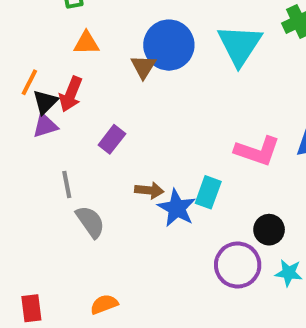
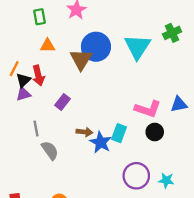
brown triangle: (143, 67) -> (81, 59), size x1.5
red arrow: (71, 94) -> (38, 76), turned -36
black circle: (269, 230) -> (155, 132), moved

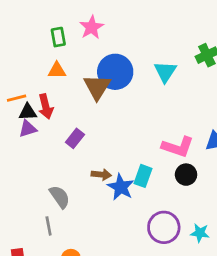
green rectangle: (40, 17) -> (58, 37), moved
cyan triangle: (137, 47) -> (165, 72), size x0.7
orange line: (14, 69) -> (17, 98), turned 49
black triangle: (23, 80) -> (28, 112), turned 42
gray line: (36, 129) -> (49, 226), moved

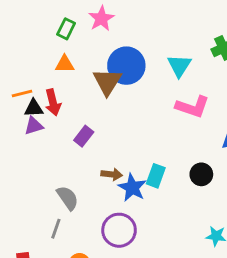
green rectangle: (58, 37) -> (66, 29), turned 36
pink L-shape: (178, 147) -> (193, 107), moved
gray line: (49, 226) -> (56, 229), turned 30
purple circle: (164, 227) -> (119, 230), moved

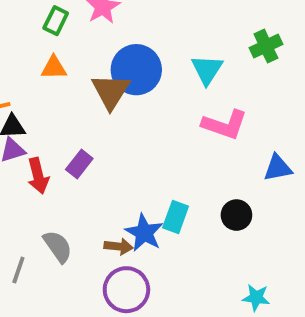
red arrow: (53, 102) -> (38, 176), moved
brown arrow: (112, 174) -> (119, 246), moved
gray line: (56, 229) -> (18, 270), moved

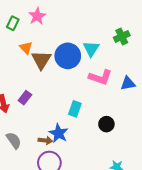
orange triangle: (54, 68) -> (26, 48), moved, turned 48
blue circle: (136, 70) -> (68, 56), moved
blue triangle: (278, 168) -> (128, 83), moved
cyan rectangle: (176, 217) -> (75, 109), moved

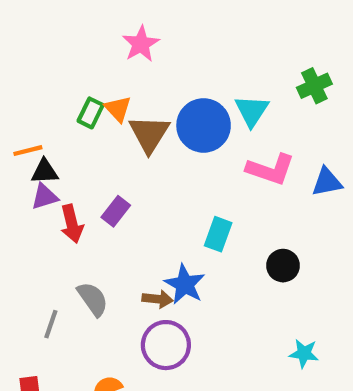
green rectangle: (13, 23) -> (91, 113), moved

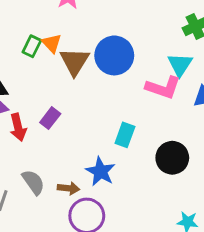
cyan triangle: (252, 111) -> (180, 65), moved
black circle: (283, 266) -> (172, 158), size x1.4
brown arrow: (158, 299) -> (68, 188), moved

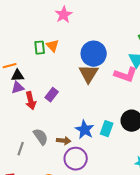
green rectangle: (32, 46) -> (40, 48), turned -32
brown triangle: (75, 62) -> (89, 74), moved
cyan rectangle: (125, 135) -> (107, 129), moved

